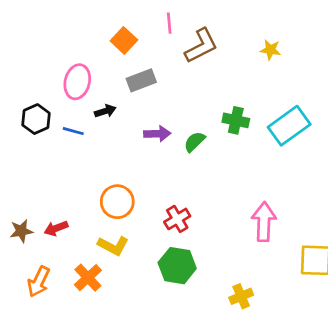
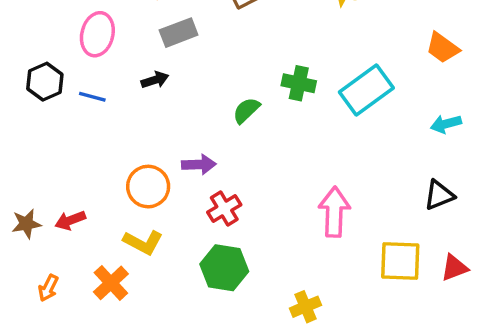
black arrow: (105, 111) -> (155, 80), moved
purple arrow: (157, 134) -> (199, 165), moved
orange arrow: (39, 282) -> (48, 288), size x0.7

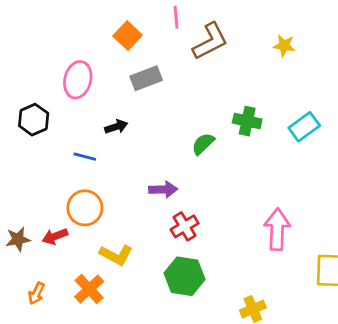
black arrow: (155, 80) -> (116, 127), moved
cyan rectangle: (366, 90) -> (304, 127), size x0.7
blue line: (92, 97) -> (85, 157), moved
orange circle: (148, 187) -> (85, 208), moved

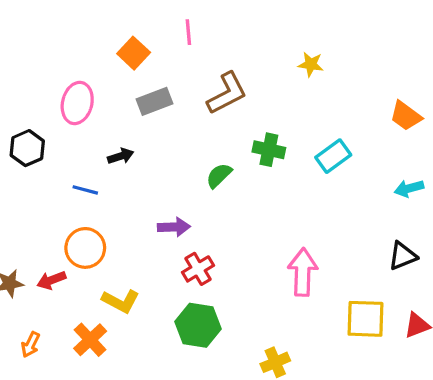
brown L-shape: (210, 41) -> (227, 93), moved

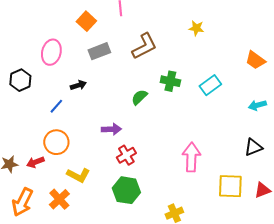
blue line: (85, 190) -> (56, 106), turned -63
orange arrow: (30, 345) -> (22, 202), size x1.8

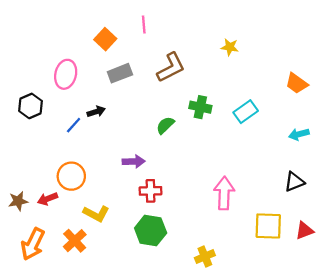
blue line: (56, 106) -> (74, 125), moved
red cross: (126, 155) -> (151, 191), turned 30

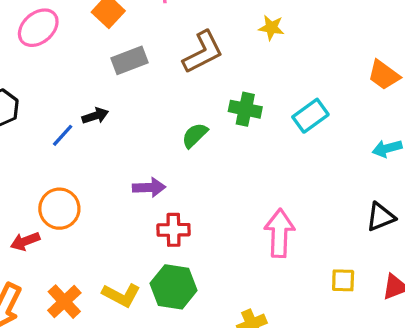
yellow star: (230, 47) -> (271, 28), moved
pink ellipse: (66, 74) -> (38, 28), moved, turned 36
yellow L-shape: (96, 214) -> (121, 295), moved
yellow square: (268, 226) -> (343, 280), size x0.6

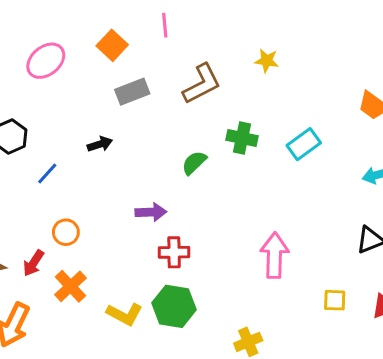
blue line: (63, 135) -> (47, 174), moved
orange circle: (59, 209) -> (66, 232), size x0.7
red arrow: (25, 241) -> (33, 263), turned -36
orange cross: (64, 302) -> (71, 286), moved

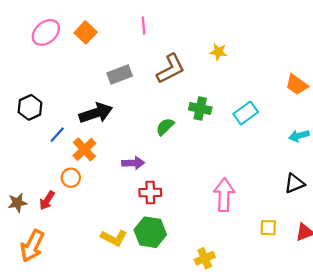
orange square: (112, 45) -> (86, 32), moved
pink ellipse: (46, 61) -> (46, 32), moved
black arrow: (100, 144) -> (96, 113), size x1.8
orange cross: (71, 286) -> (84, 149), moved

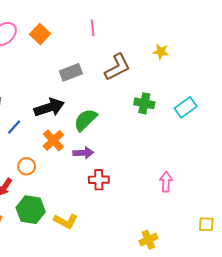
green semicircle: (165, 127) -> (85, 120), moved, size x1.4
orange cross: (84, 149) -> (53, 140), moved
pink arrow: (224, 195) -> (166, 182), size x0.7
yellow square: (268, 228) -> (206, 224), moved
green hexagon: (150, 232) -> (31, 210), moved

